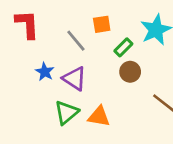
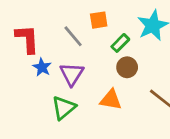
red L-shape: (27, 24) -> (27, 39), moved
purple triangle: (75, 79) -> (72, 74), turned 30
orange triangle: (99, 116) -> (111, 100), moved

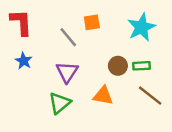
red L-shape: (27, 39) -> (21, 22), moved
green rectangle: (120, 43) -> (141, 66), moved, turned 42
blue star: (42, 67) -> (24, 61), moved

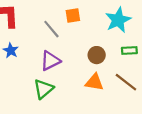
green rectangle: (141, 66) -> (129, 51), moved
purple triangle: (67, 72) -> (50, 61), turned 30
orange triangle: (103, 96) -> (94, 82), moved

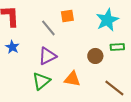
brown circle: (97, 55) -> (95, 56), moved
orange triangle: (94, 82) -> (72, 79), moved
brown line: (126, 82) -> (114, 88), moved

